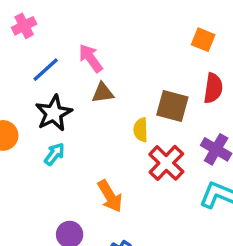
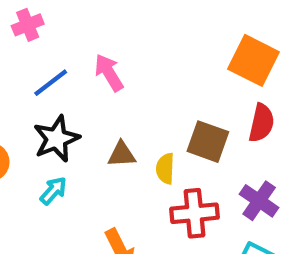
orange square: (203, 40) -> (253, 60), size x1.6
brown triangle: (103, 93) -> (122, 154), moved
red cross: (166, 163) -> (194, 213), turned 36

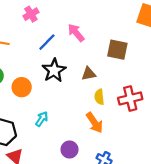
brown square: (208, 142) -> (117, 50), moved
yellow semicircle: (165, 169) -> (99, 97), moved
cyan arrow: (53, 191) -> (42, 119), moved

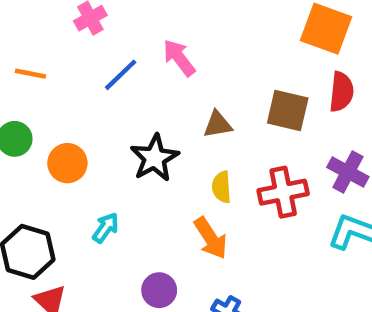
brown square: (117, 50) -> (288, 110), moved
black star: (54, 70) -> (155, 158), moved
brown triangle: (89, 74) -> (218, 125), moved

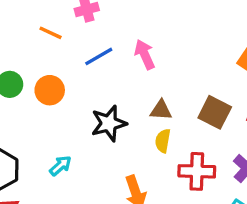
orange line: (30, 74) -> (51, 33), moved
orange circle: (67, 163) -> (50, 90), moved
yellow semicircle: (222, 187) -> (163, 141), moved

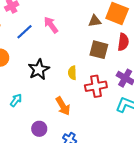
brown triangle: (161, 110) -> (95, 21), moved

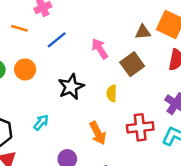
pink arrow: (51, 25) -> (100, 49), moved
brown square: (99, 50) -> (132, 64), moved, turned 36
red cross: (96, 86) -> (140, 127), moved

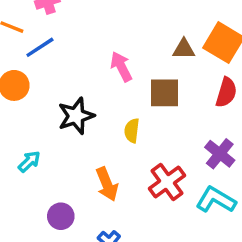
blue line: (57, 40) -> (40, 47), moved
brown square: (132, 64) -> (165, 93), turned 30
red cross: (140, 127) -> (167, 182), turned -35

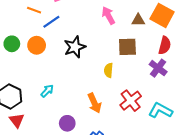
pink arrow: (121, 67) -> (108, 16), moved
black star: (76, 116) -> (75, 47), moved
purple cross: (220, 154) -> (158, 68), moved

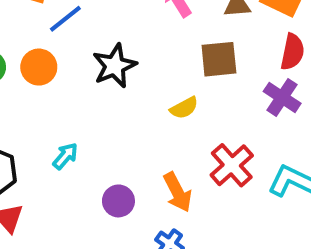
yellow semicircle: (108, 70) -> (184, 108), turned -120
orange arrow: (94, 103) -> (178, 192), moved
purple circle: (67, 123) -> (118, 201), moved

